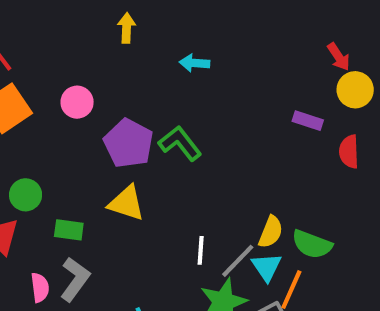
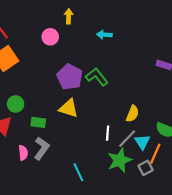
pink circle: (77, 102) -> (50, 37), moved
yellow semicircle: (271, 232) -> (133, 114), moved

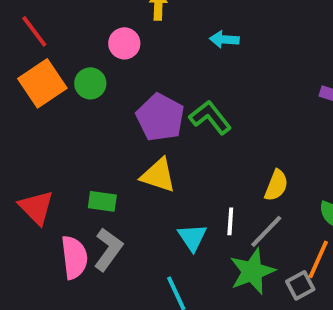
green circle: (16, 104) -> (90, 83), moved
cyan triangle: (142, 142) -> (192, 237), moved
pink semicircle: (23, 153) -> (74, 257), size x1.5

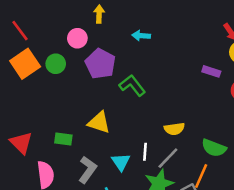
purple pentagon: (160, 117) -> (100, 64), moved
yellow semicircle: (276, 185) -> (174, 129), turned 60
gray L-shape: (108, 249) -> (88, 170), moved

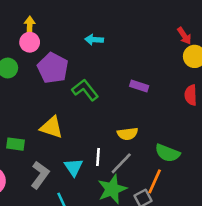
yellow arrow: (99, 14) -> (30, 25), moved
purple rectangle: (211, 71) -> (139, 86), moved

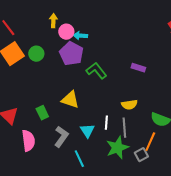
cyan arrow: (94, 40) -> (80, 36), moved
pink circle: (30, 42) -> (66, 32), moved
green rectangle: (15, 144) -> (42, 113), turned 56
gray line: (121, 163) -> (124, 128), turned -48

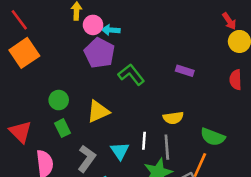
green circle: (36, 54) -> (59, 100), moved
yellow triangle: (70, 100) -> (98, 111), turned -42

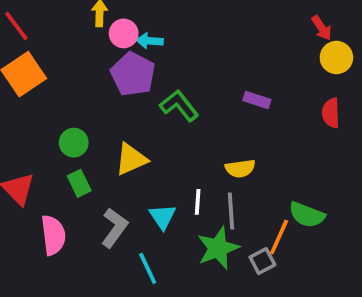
green semicircle: (213, 137) -> (307, 215), moved

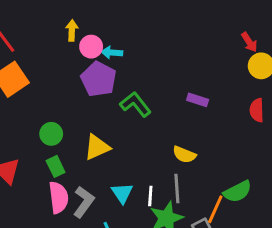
yellow semicircle: (240, 169) -> (184, 155), turned 30
white line: (198, 202) -> (150, 196), moved
green semicircle: (307, 215) -> (238, 192), turned -48
pink semicircle: (53, 235) -> (59, 197), moved

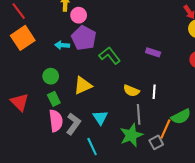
cyan arrow: (112, 53) -> (62, 45), moved
yellow semicircle: (184, 155) -> (131, 91), moved
white line: (150, 196) -> (154, 92), moved

